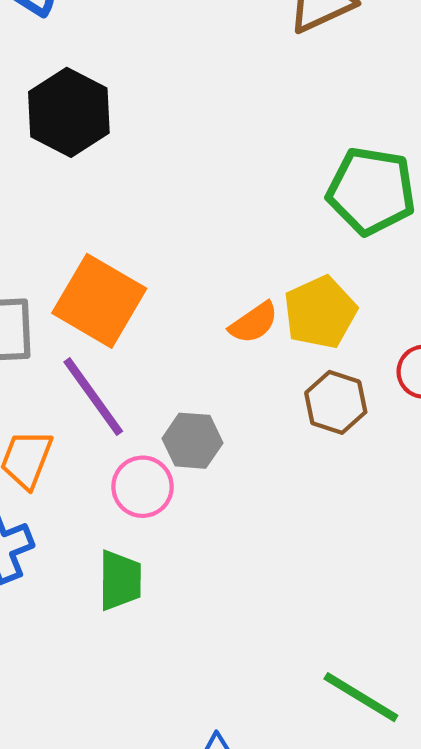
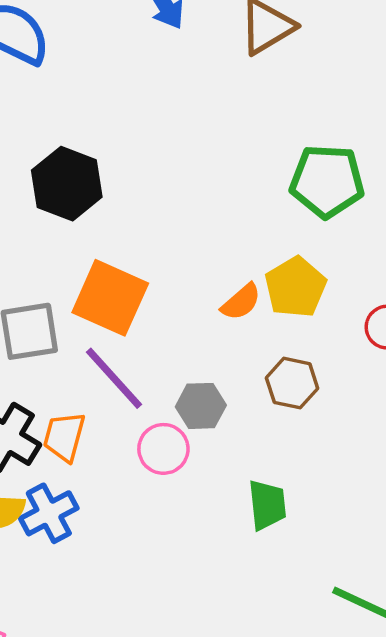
black hexagon: (69, 112) -> (67, 184), moved
brown hexagon: (336, 402) -> (292, 383), moved
green trapezoid: (120, 580) -> (267, 505), moved

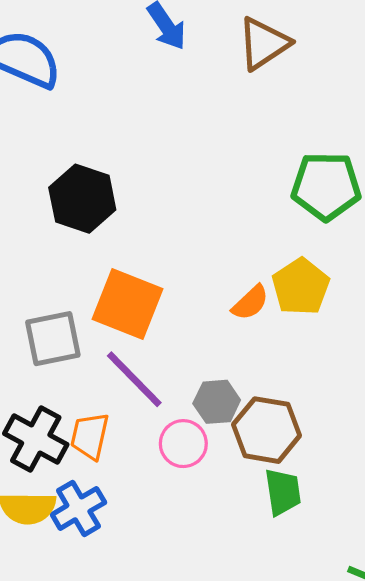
brown hexagon: (292, 383) -> (267, 430), moved, size x1.4

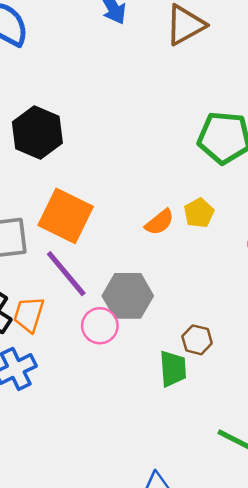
yellow pentagon: (301, 287) -> (199, 213), size x0.7
gray hexagon: (217, 402) -> (128, 296), size x1.4
brown hexagon: (267, 430) -> (197, 340), moved, size x0.6

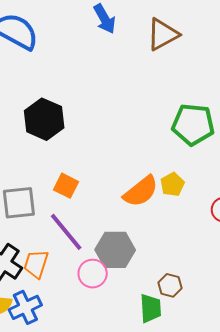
orange square: (66, 216) -> (66, 186), size x0.6
orange semicircle: (159, 222) -> (141, 191), size x1.5

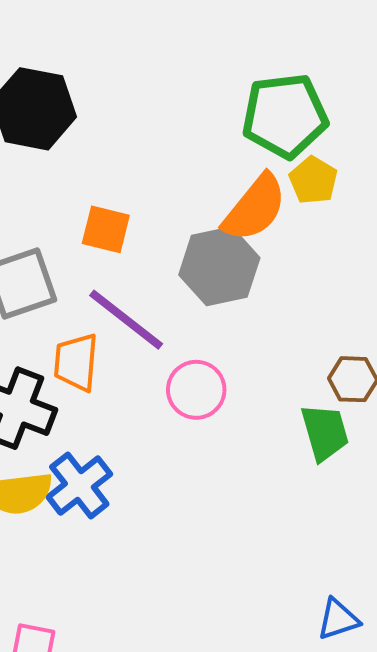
green pentagon: (193, 125) -> (285, 116), moved
gray hexagon: (115, 250) -> (219, 266), moved
orange trapezoid: (36, 264) -> (76, 362), moved

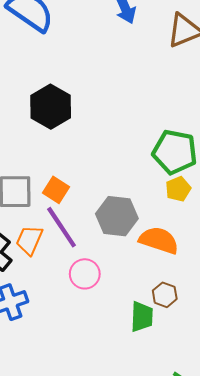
orange semicircle: (255, 208) -> (159, 240), moved, turned -129
orange square: (106, 229) -> (56, 190), moved

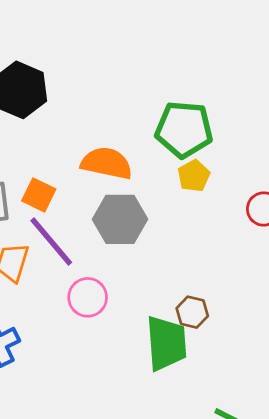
orange semicircle: (159, 240) -> (107, 163), moved
green trapezoid: (142, 317) -> (166, 343), size x1.4

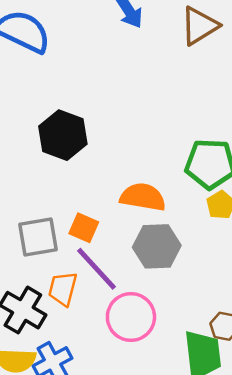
pink circle: (88, 297) -> (131, 317), size x1.4

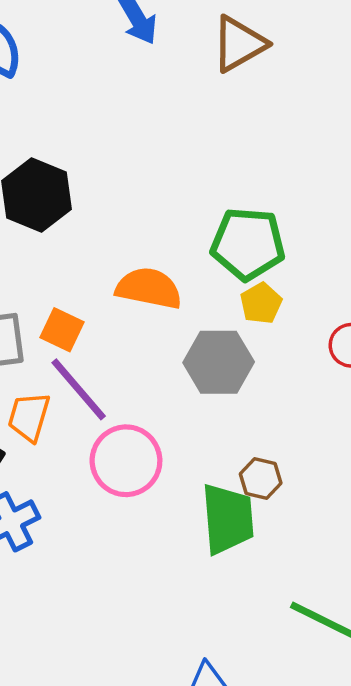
gray hexagon: (157, 246) -> (219, 362), moved

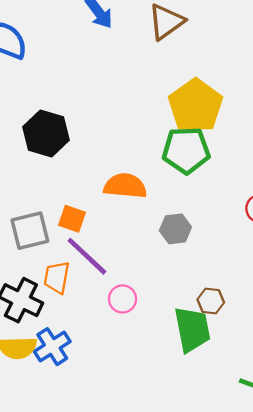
yellow pentagon: (261, 303) -> (195, 106), moved, size x2.0
gray hexagon: (219, 362) -> (175, 229), size x0.7
pink circle: (126, 461) -> (123, 299), size x0.6

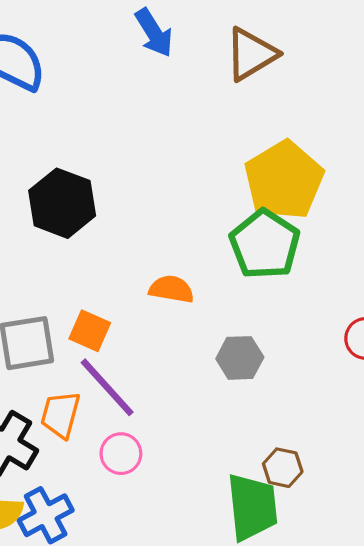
green pentagon: (186, 150) -> (265, 244), turned 30
orange semicircle: (125, 186) -> (171, 289), size x0.7
pink circle: (123, 299) -> (121, 454), moved

